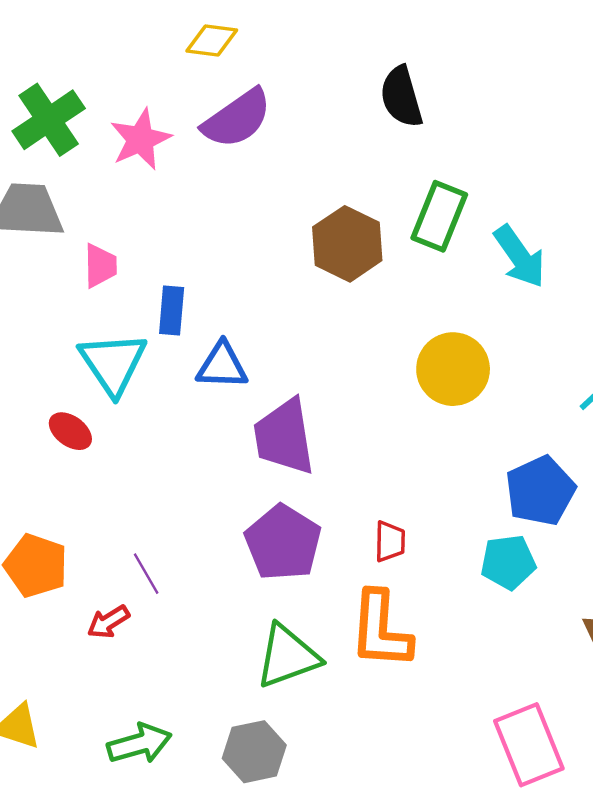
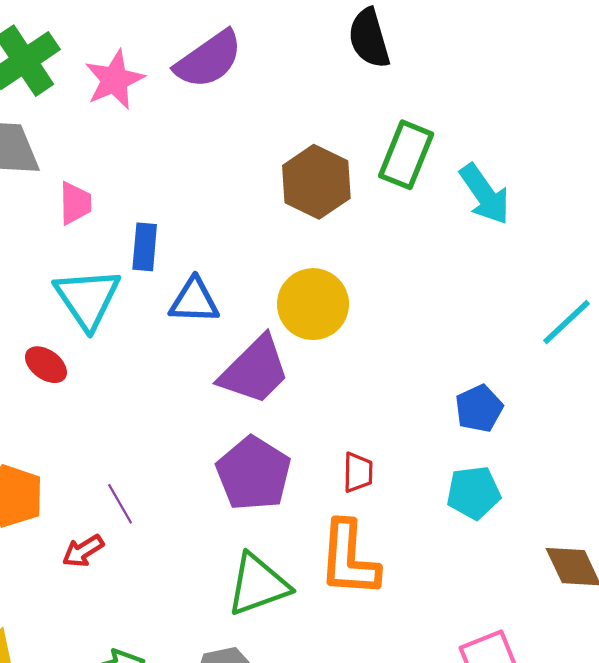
yellow circle: (453, 369) -> (313, 304), moved
purple trapezoid: (284, 437) -> (255, 370), turned -126
blue pentagon: (540, 491) -> (479, 408), moved, size x0.7

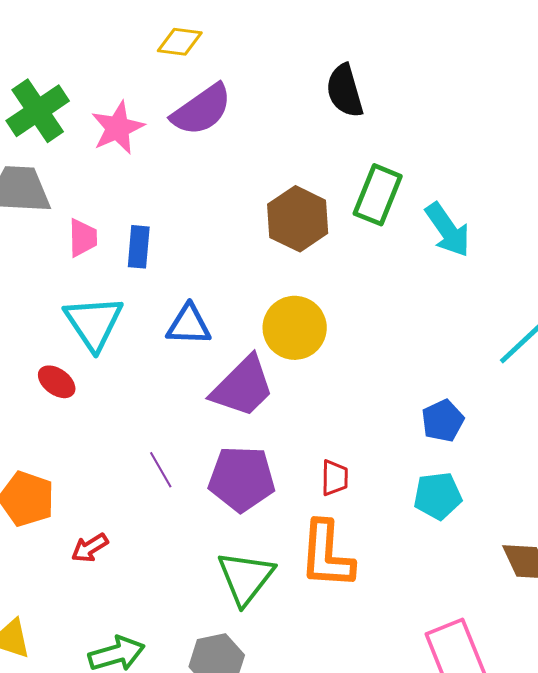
blue rectangle: (145, 247) -> (139, 247), moved
purple pentagon: (254, 474) -> (242, 479), turned -30
purple line: (120, 504) -> (161, 470), moved
green triangle: (258, 585) -> (246, 578), turned -32

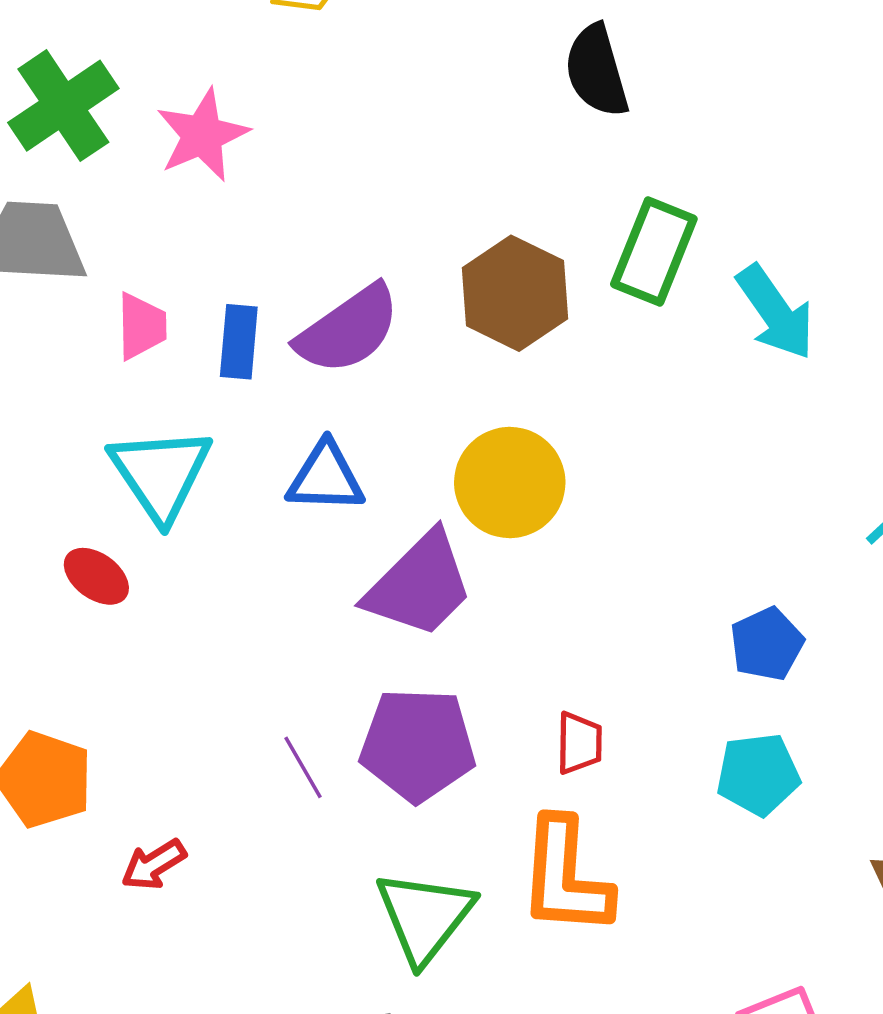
purple semicircle: (202, 110) -> (348, 330), moved
purple line: (161, 470) -> (303, 767), moved

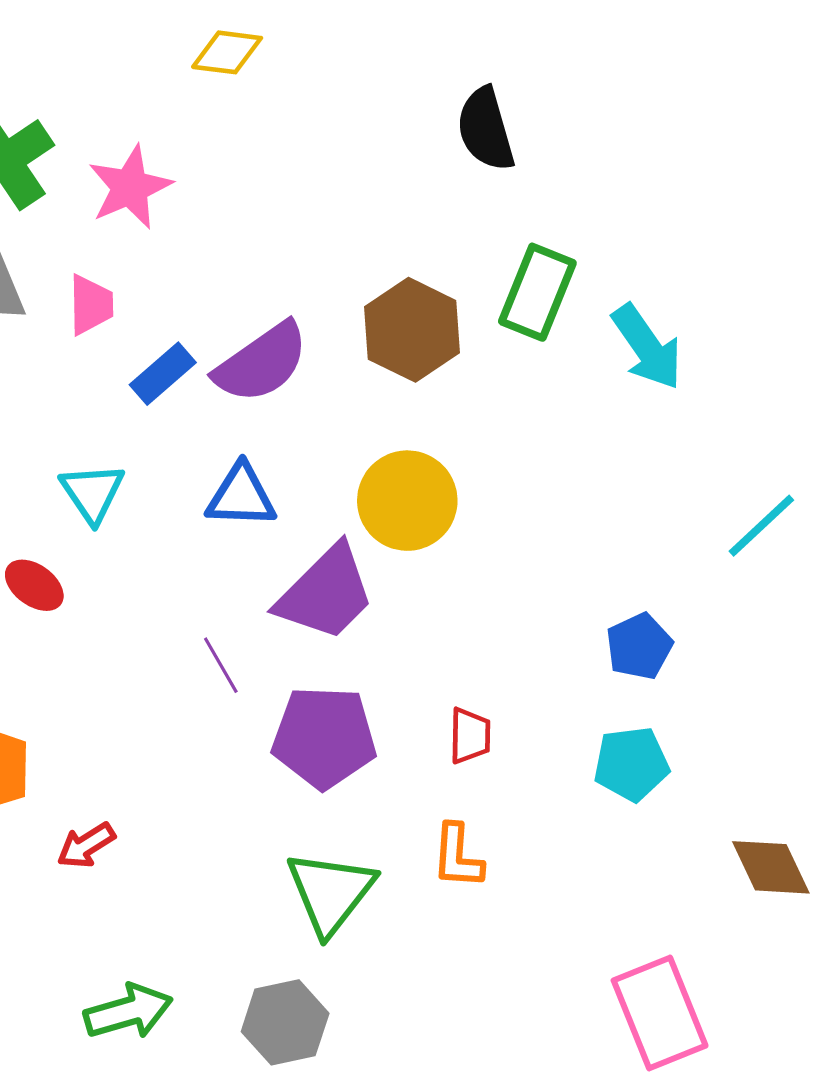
pink trapezoid: (142, 326) -> (91, 305), moved
blue rectangle: (239, 342) -> (163, 374), turned 44
cyan triangle: (161, 474) -> (92, 493), size x0.7
purple line: (303, 767) -> (221, 665), moved
orange L-shape: (565, 877) -> (457, 856), size x0.6

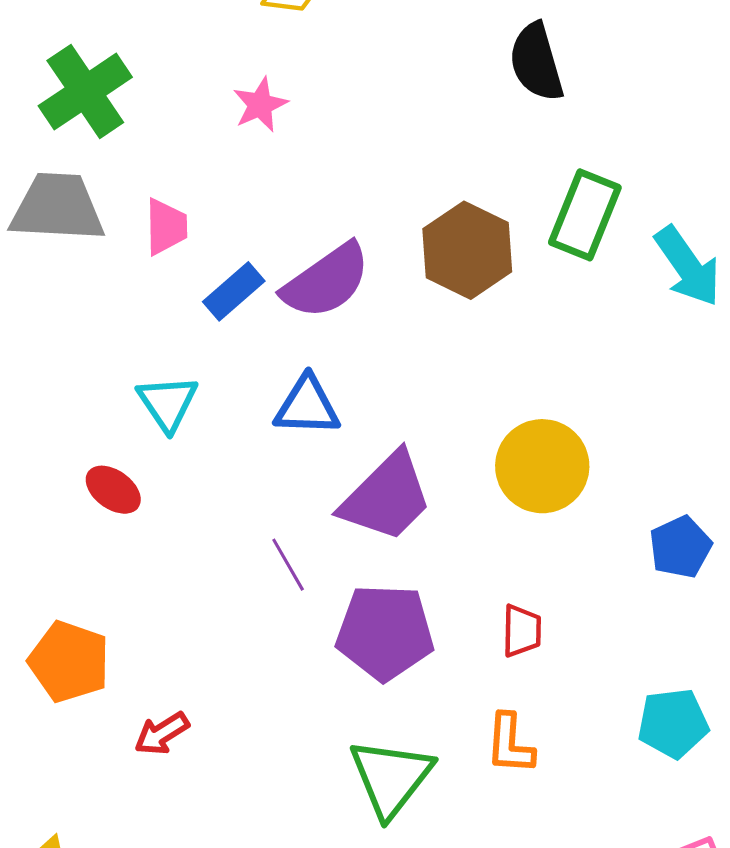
pink star: (130, 187) -> (260, 105), moved, size x0.7
yellow circle: (407, 501) -> (542, 466), moved
cyan pentagon: (631, 764) -> (673, 723), moved

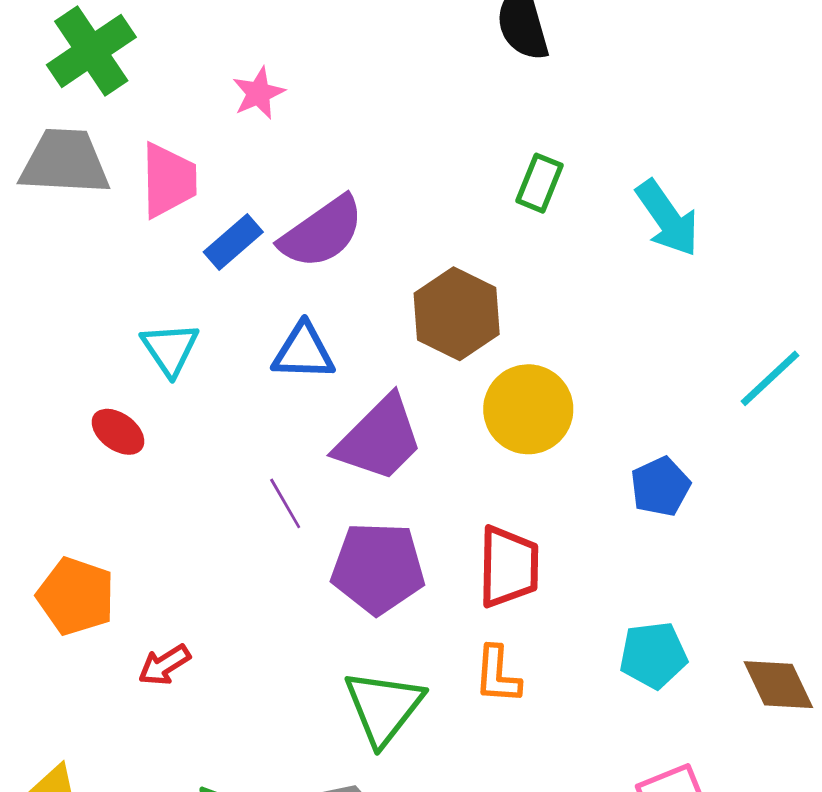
pink star: (260, 105) -> (259, 93), moved
green rectangle: (585, 215) -> (540, 183), moved, size x0.7
pink trapezoid: (166, 227) -> (169, 180), size x1.4
brown hexagon: (467, 250) -> (457, 314), moved
red trapezoid: (522, 631) -> (509, 567), size x1.6

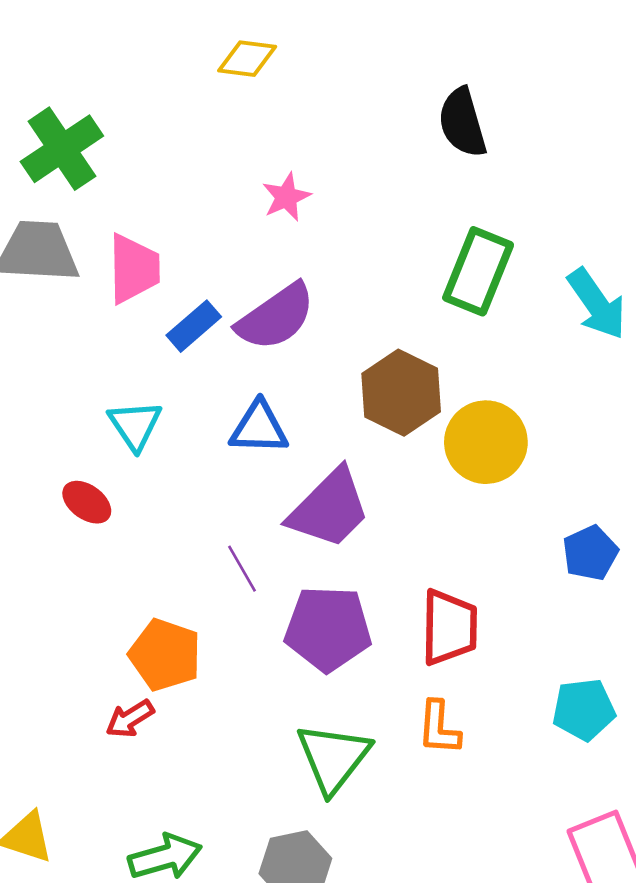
pink star: (259, 93) -> (286, 197), moved
green rectangle: (540, 183) -> (478, 271), size x1.6
yellow circle: (528, 409) -> (486, 442), moved
orange pentagon: (76, 596) -> (165, 655), moved

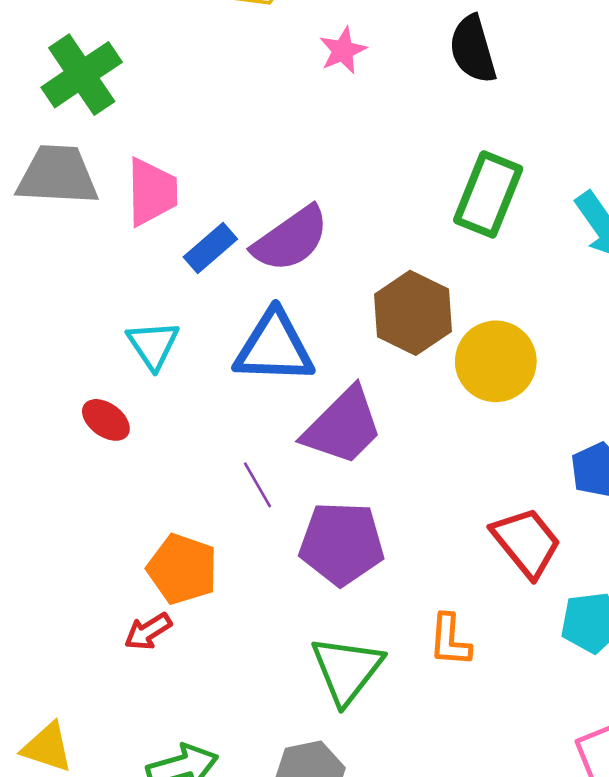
pink star: (286, 197) -> (343, 50), moved
blue triangle: (259, 428) -> (274, 347), size x1.4
red trapezoid: (449, 627) -> (526, 542), moved, turned -40

